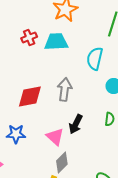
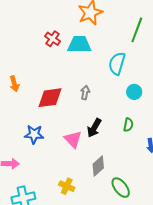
red cross: (29, 37) -> (53, 39), turned -35
gray arrow: (65, 89) -> (85, 93), size x0.6
gray diamond: (62, 163) -> (98, 166), moved

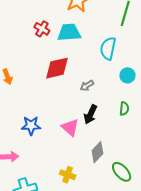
gray arrow: (85, 93) -> (87, 86), moved, turned -128
red diamond: (50, 98) -> (57, 68), moved

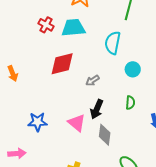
gray diamond: (97, 152) -> (105, 135), moved, turned -35

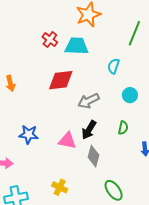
cyan semicircle: (113, 43) -> (114, 66), size x0.7
gray arrow: (92, 80) -> (89, 101), size x1.5
pink triangle: (77, 123) -> (67, 141), turned -36

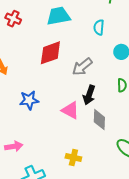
red cross: (50, 40) -> (13, 19), moved
blue star: (29, 134) -> (29, 100), moved
pink triangle: (67, 141) -> (70, 110), turned 30

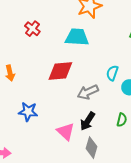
cyan semicircle: (99, 27) -> (112, 73), moved

